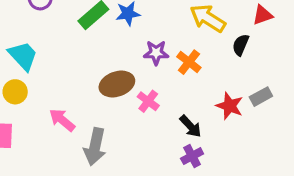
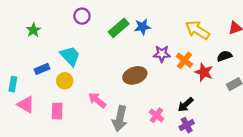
black semicircle: (241, 45) -> (224, 56), moved, turned 48
pink cross: (148, 101) -> (156, 115), moved
red star: (230, 106) -> (204, 72), moved
black arrow: (191, 126) -> (186, 105), turned 91

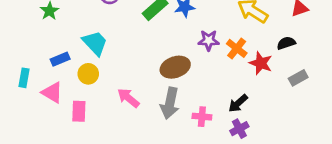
pink triangle: (26, 105) -> (52, 93), moved
pink cross: (156, 115) -> (202, 117), turned -32
gray arrow: (120, 119) -> (170, 103), moved

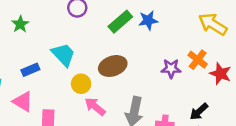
purple star: (209, 40) -> (171, 69), moved
brown ellipse: (175, 67) -> (113, 66), moved
yellow circle: (88, 74) -> (81, 84), moved

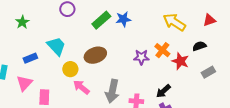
pink triangle: (23, 101) -> (24, 83), turned 42

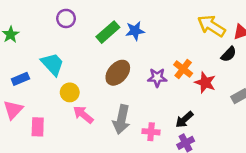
yellow arrow: (174, 22) -> (211, 26), moved
black semicircle: (199, 46) -> (229, 54), moved, turned 152
brown ellipse: (95, 55) -> (118, 73), moved, turned -30

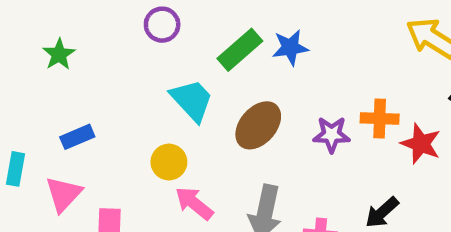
cyan trapezoid: (52, 64) -> (192, 100), moved
orange cross: (183, 69) -> (380, 118), turned -36

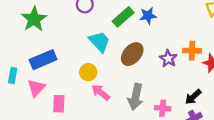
green star: (59, 54) -> (34, 19), size x1.6
purple star: (332, 135) -> (168, 59), turned 30
blue rectangle: (77, 137) -> (43, 60), size x1.6

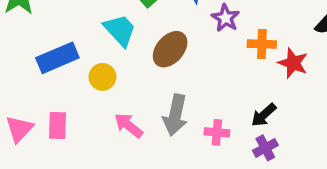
purple star: (168, 59) -> (225, 18), moved
blue rectangle: (43, 60) -> (57, 58), moved
pink triangle: (36, 88) -> (19, 129), moved
pink arrow: (101, 92) -> (128, 125), moved

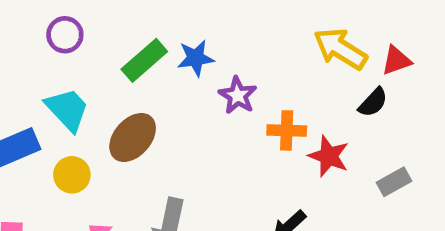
cyan trapezoid: (120, 30) -> (67, 109), moved
brown ellipse: (170, 49) -> (133, 137), moved

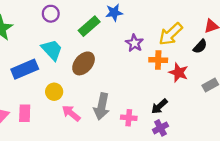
yellow arrow: (340, 49) -> (171, 34), moved, turned -75
blue star: (196, 58) -> (114, 13), moved
yellow circle: (72, 175) -> (54, 92), moved

